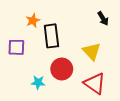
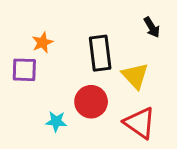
orange star: (33, 20) -> (43, 42), moved
black rectangle: (51, 36) -> (100, 53), moved

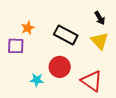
black rectangle: (100, 53) -> (66, 35), turned -55
yellow triangle: (135, 76) -> (100, 41), moved

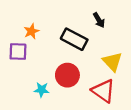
black arrow: (100, 18) -> (99, 20), moved
yellow triangle: (100, 41) -> (112, 62), moved

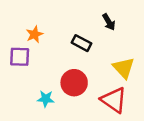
black rectangle: (74, 39) -> (82, 43), size x0.7

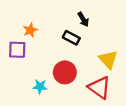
black arrow: (109, 22) -> (83, 19), moved

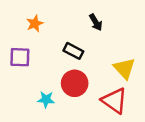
orange star: (30, 30) -> (35, 24), moved
black rectangle: (71, 38) -> (73, 51), moved

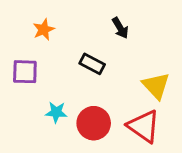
red circle: (75, 83) -> (94, 123), moved
cyan star: (46, 99) -> (56, 112), moved

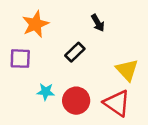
orange star: (44, 30) -> (35, 24), size x1.5
black rectangle: (92, 64) -> (75, 52), turned -72

